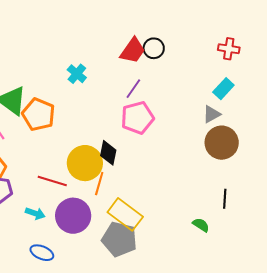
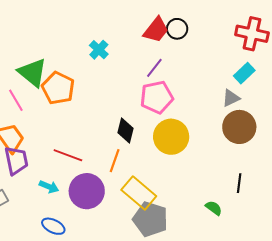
red cross: (229, 49) -> (252, 34), size x1.5
yellow circle: (85, 163) -> (171, 137), moved
gray pentagon: (119, 239) -> (150, 219), moved

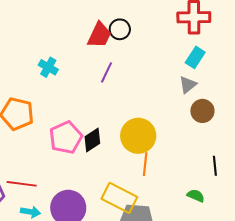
pink pentagon: (157, 97) -> (66, 138), moved
brown circle: (239, 127) -> (202, 111), size x0.7
black diamond: (125, 130) -> (92, 140), turned 55
red line: (68, 155) -> (22, 184), moved
orange line: (115, 161) -> (145, 164), moved

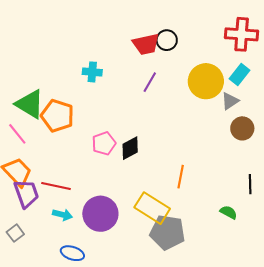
red trapezoid: (99, 35) -> (146, 44), turned 48
cyan cross: (48, 67) -> (92, 72), turned -30
yellow circle: (138, 136) -> (206, 81), moved
pink pentagon: (66, 138) -> (104, 143), size x0.7

